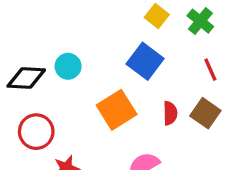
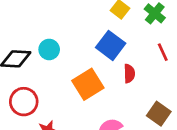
red semicircle: (170, 113) -> (129, 74), moved
brown square: (205, 113) -> (159, 114), moved

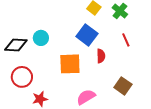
orange square: (88, 84) -> (70, 64), turned 30

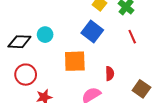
red semicircle: (101, 56) -> (110, 74), moved
brown square: (123, 86) -> (141, 89), moved

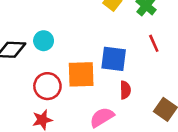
blue square: (92, 31) -> (114, 59), moved, turned -30
red circle: (26, 75) -> (47, 86), moved

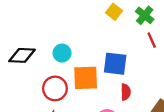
cyan circle: (44, 41) -> (62, 53), moved
red line: (154, 43) -> (152, 40), moved

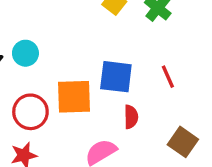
red line: (152, 40) -> (168, 77), moved
cyan circle: (62, 53) -> (25, 53), moved

